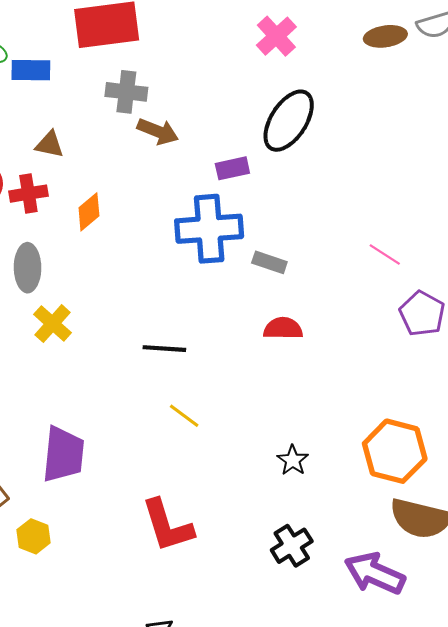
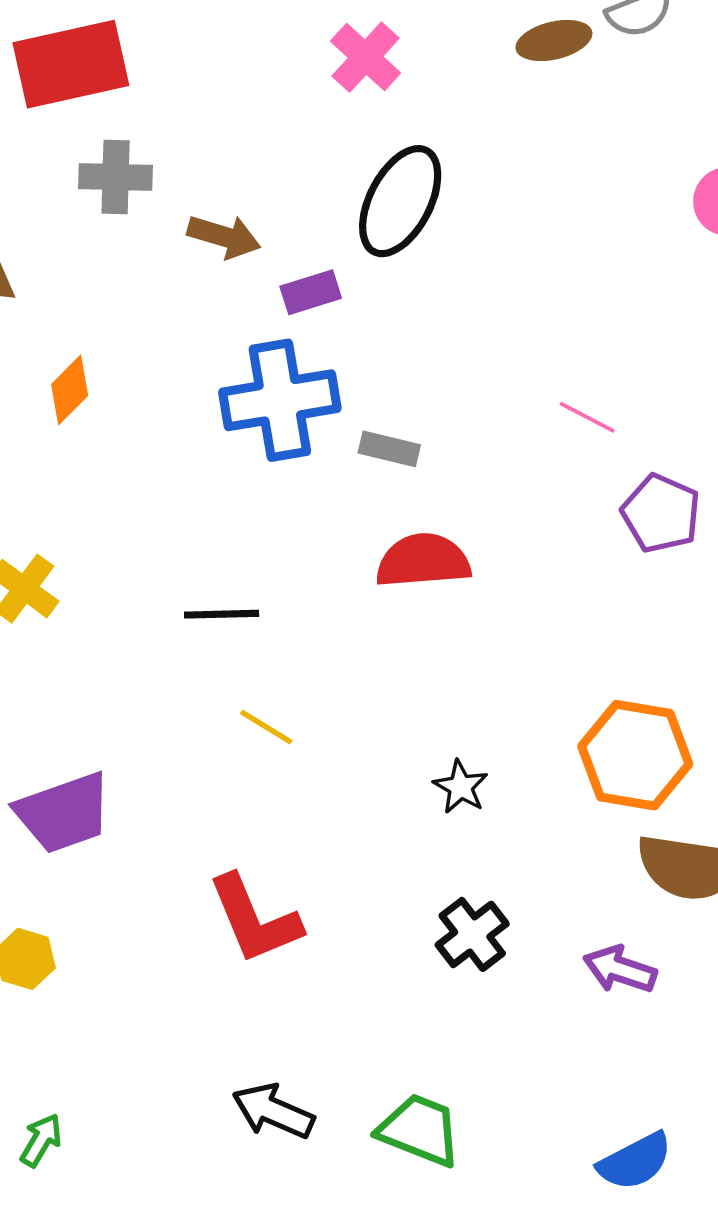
brown arrow: (158, 131) -> (224, 236), moved
red semicircle: (283, 328) -> (423, 561), size x1.4
purple trapezoid: (63, 454) -> (64, 813), turned 70
purple arrow: (375, 573) -> (620, 969), size x0.7

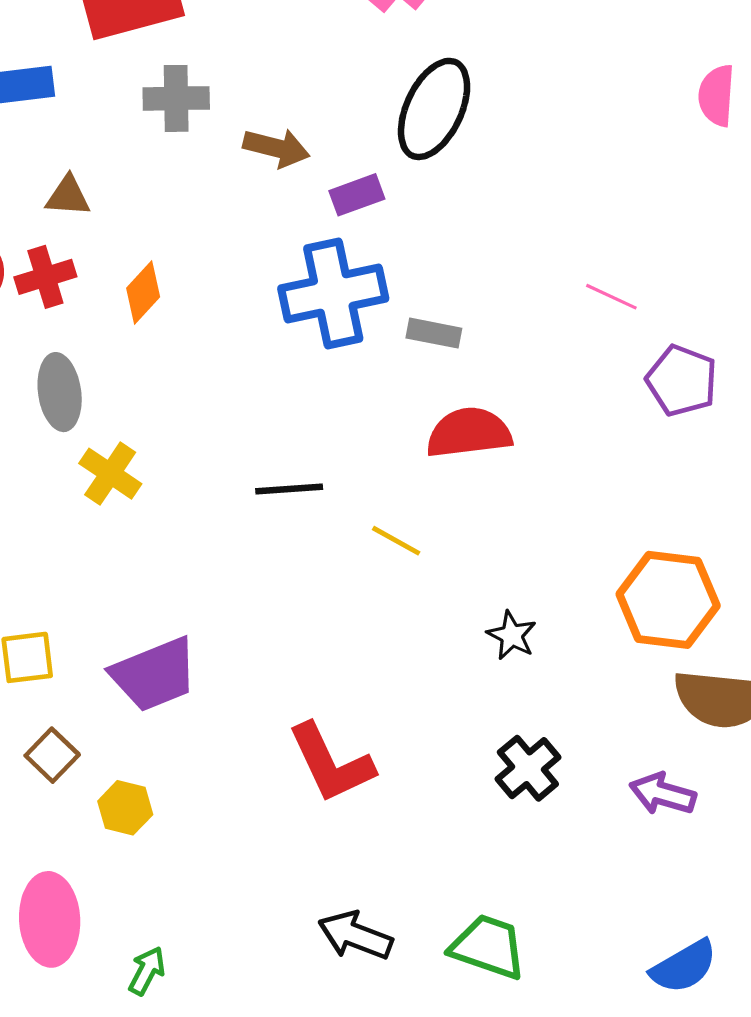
yellow line: (266, 727) -> (396, 541), moved

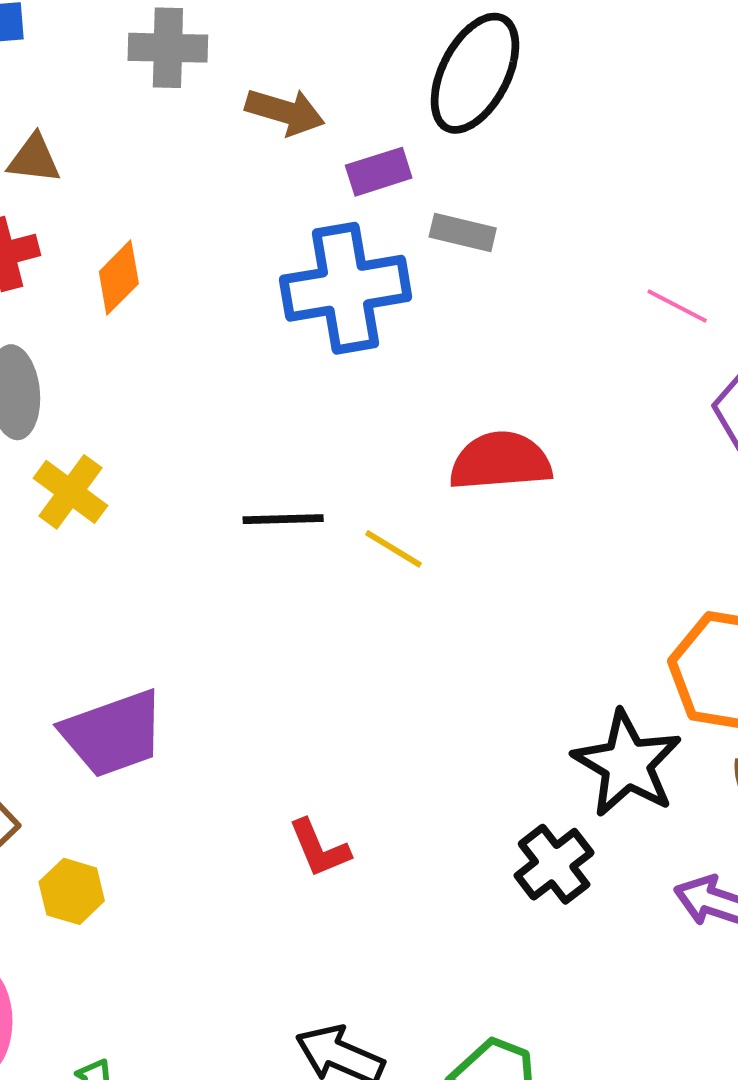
gray rectangle: (434, 333) -> (463, 233), moved
yellow line: (396, 541) -> (394, 549), moved
black star: (512, 635) -> (627, 764), moved, size x1.8
red L-shape: (331, 763) -> (319, 848), size x0.6

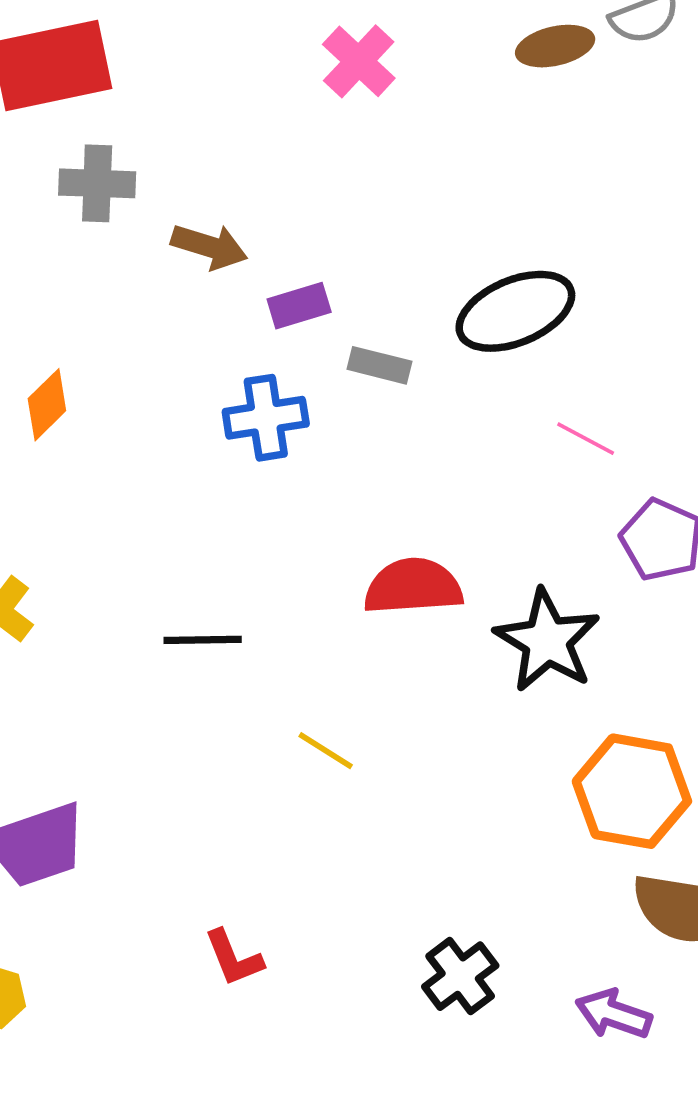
black ellipse: (475, 73) -> (515, 311), moved, turned 39
blue cross: (346, 288) -> (266, 418), size x0.7
yellow line: (394, 549) -> (326, 751), moved
black star: (627, 764) -> (547, 641), moved

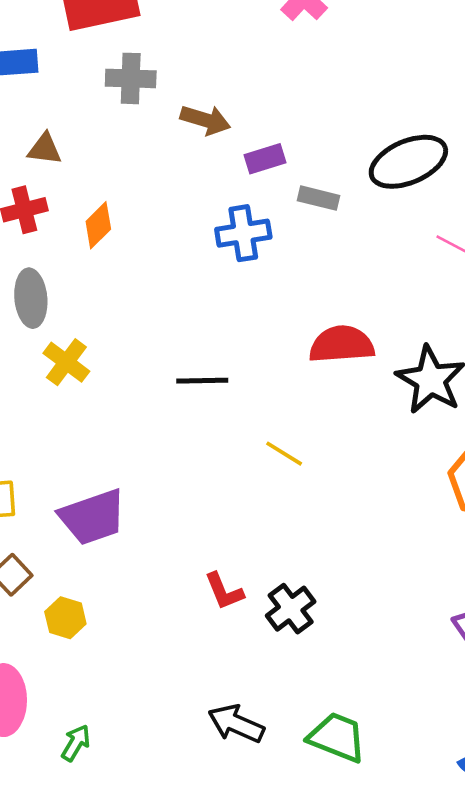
black cross: (460, 976) -> (291, 609), moved

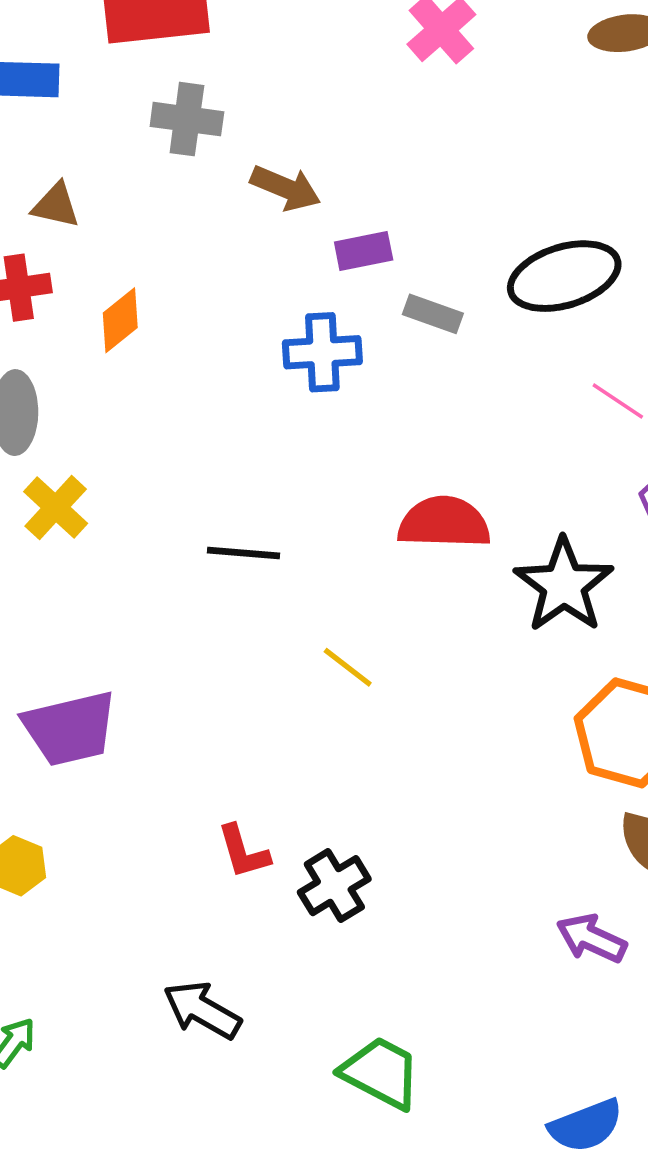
black arrow: (236, 724) -> (202, 1010), moved

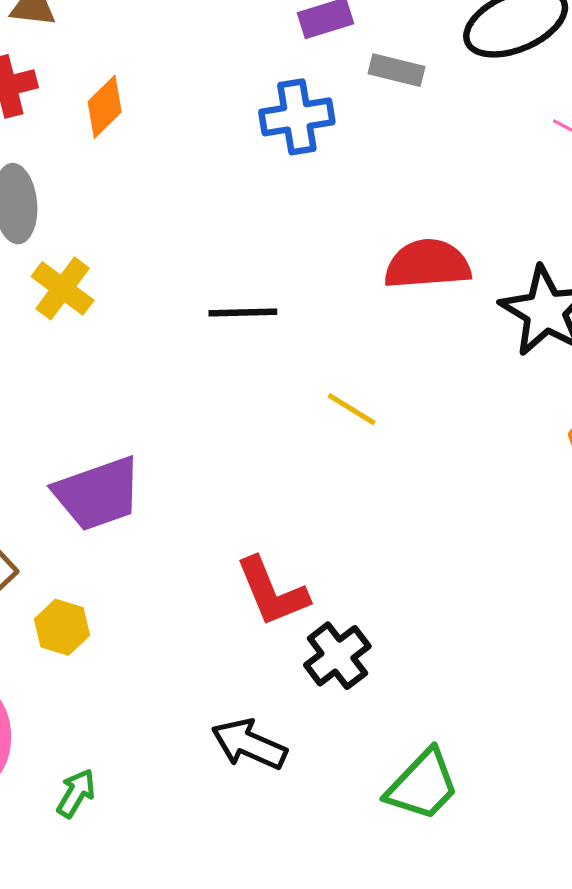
red L-shape: (243, 852) -> (272, 592), size x1.4
black cross: (334, 886) -> (337, 656), moved
green trapezoid: (381, 1073) -> (422, 785), turned 112

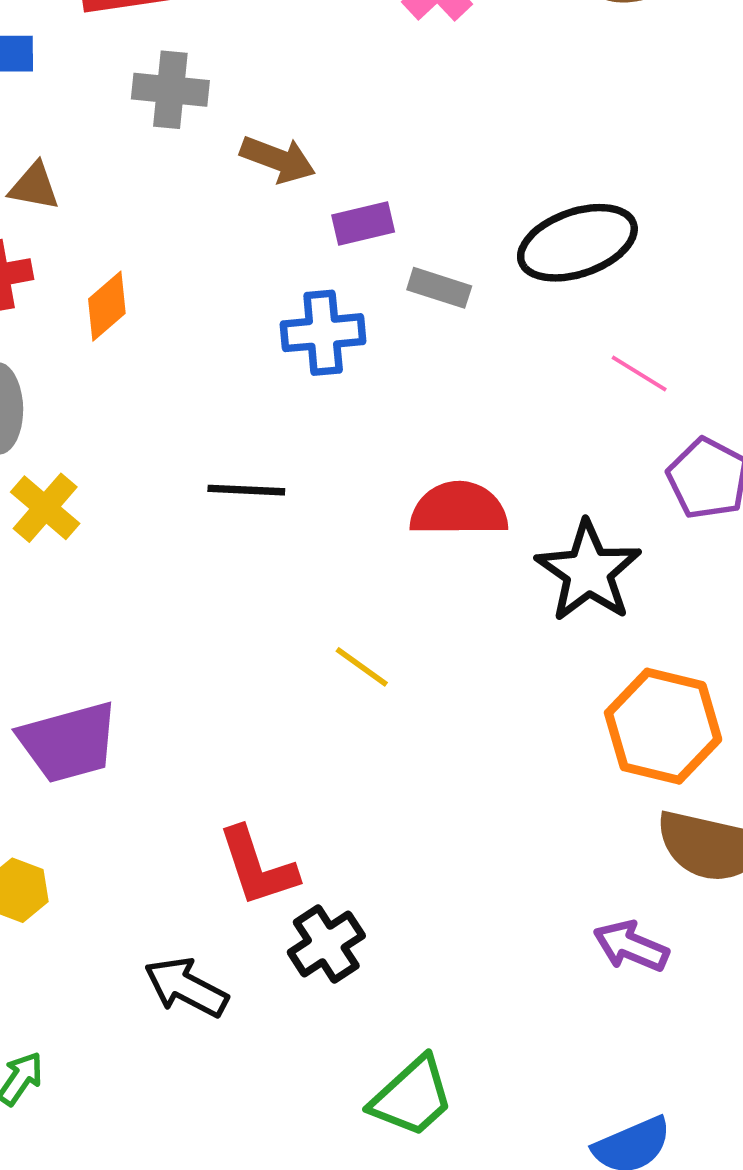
black line: (243, 313) -> (246, 490), moved
black arrow: (249, 744) -> (186, 987), moved

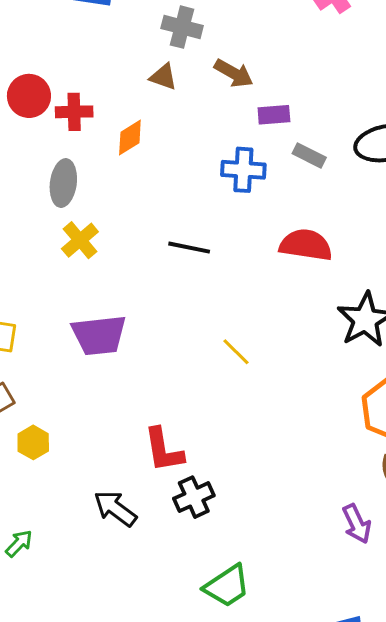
brown triangle: (34, 186) -> (163, 77), moved
red semicircle: (459, 509) -> (306, 245), moved
purple trapezoid: (69, 742) -> (99, 335), moved
purple arrow: (631, 946) -> (357, 524), turned -147

